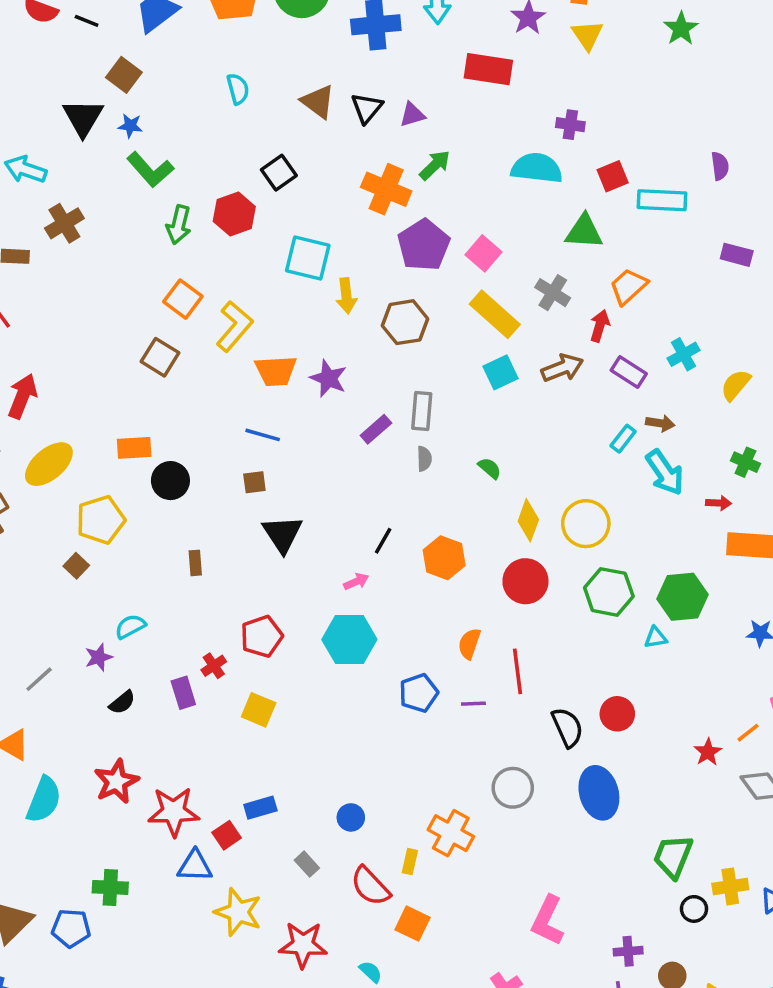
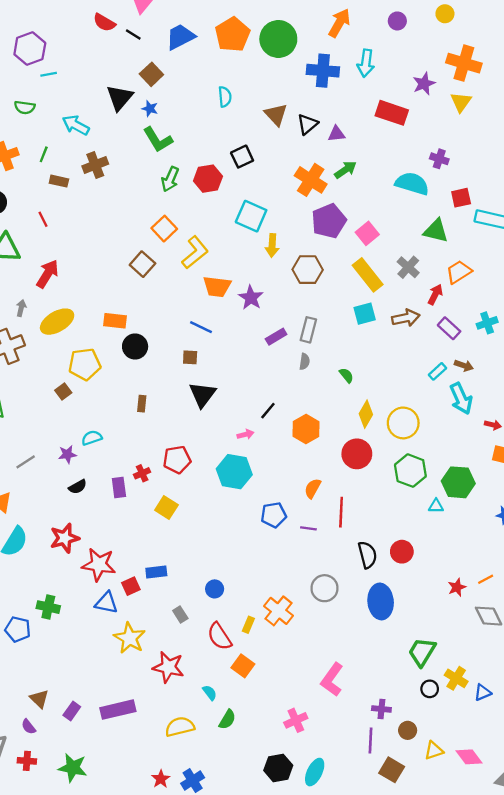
yellow cross: (730, 886) -> (456, 678), turned 30

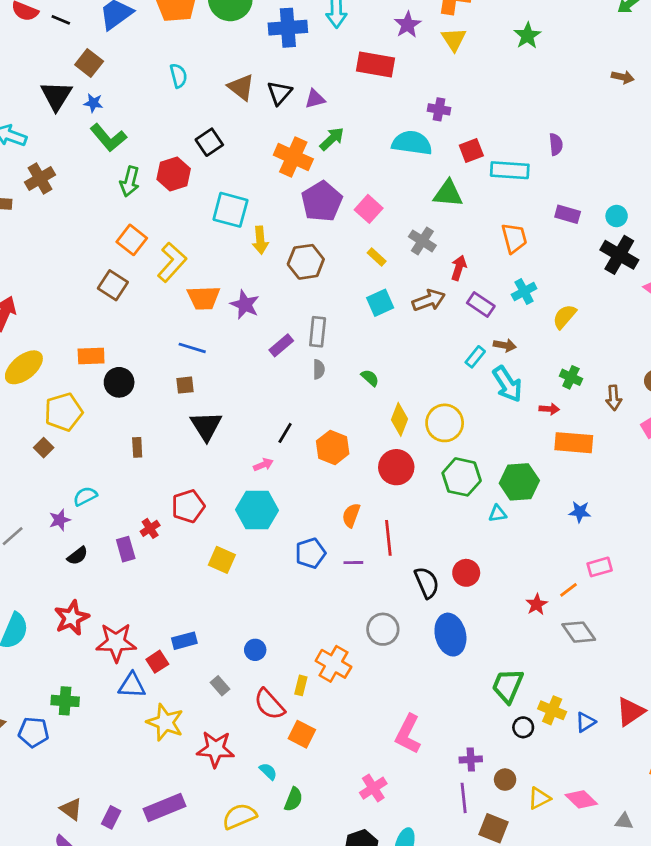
orange trapezoid: (459, 272) -> (514, 238), moved, turned 116
yellow rectangle: (368, 275) -> (377, 257), size x0.5
yellow square: (166, 507) -> (222, 560), moved

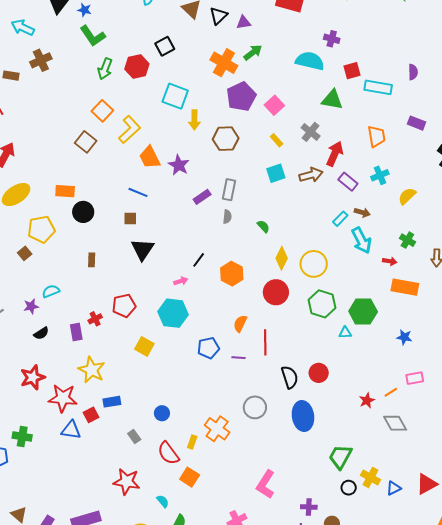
red arrow: (459, 268) -> (335, 154), size x1.4
orange trapezoid: (204, 298) -> (150, 157), turned 60
yellow star: (165, 722) -> (92, 370), moved

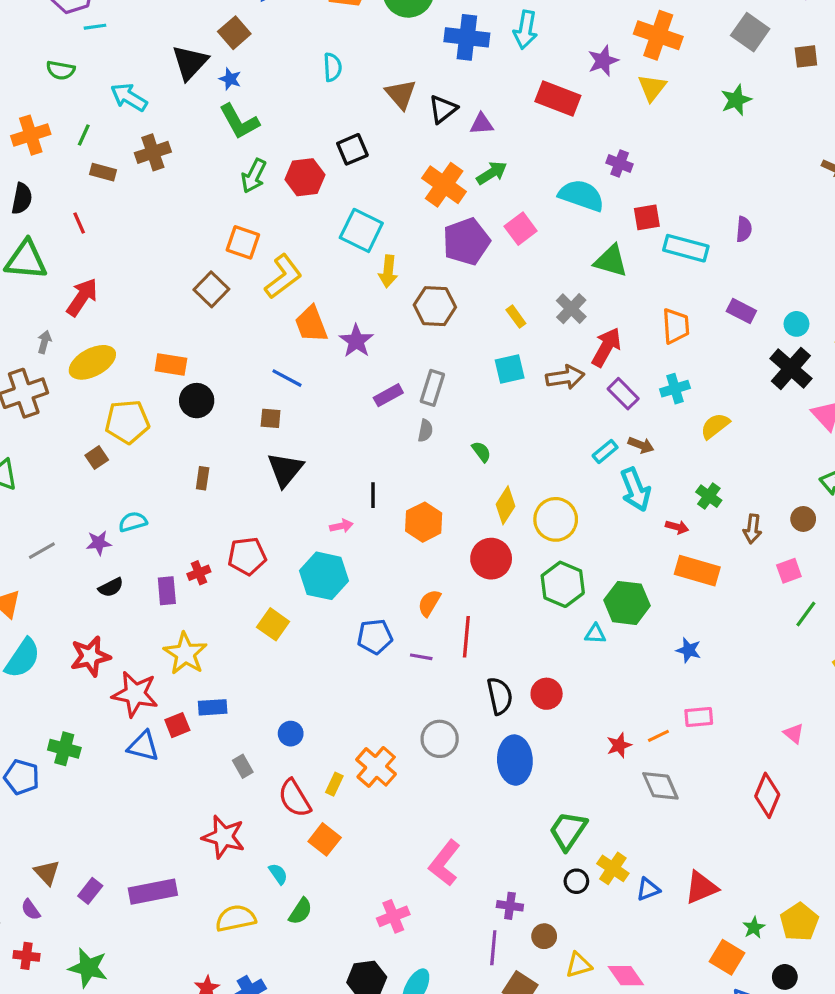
pink square: (274, 105) -> (521, 229), moved
orange square: (102, 111) -> (243, 242), turned -30
black line: (199, 260) -> (373, 495), turned -42

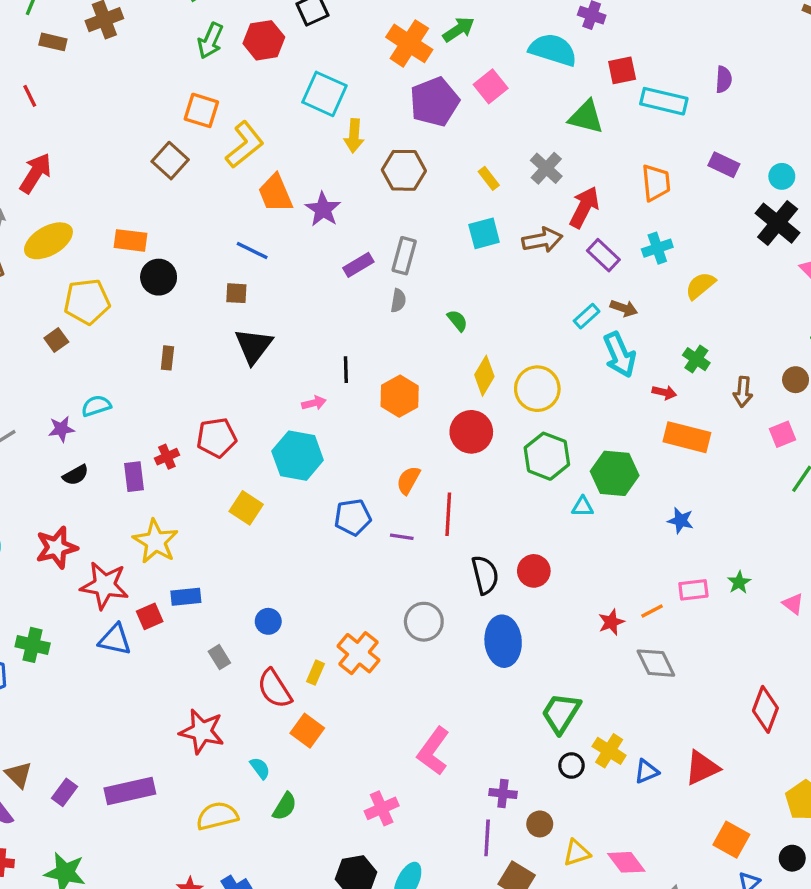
red diamond: (767, 795) -> (765, 709), moved
green star: (754, 928) -> (739, 582), moved

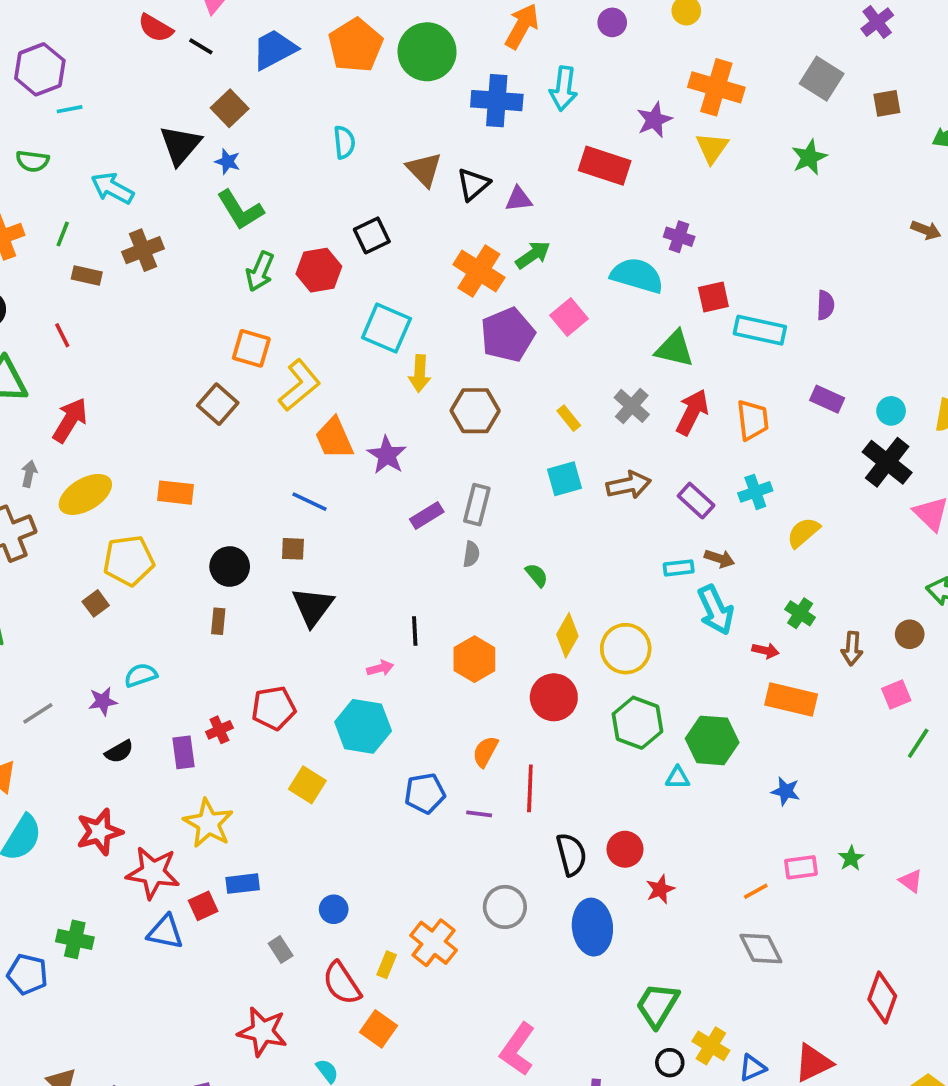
red arrow: (584, 207) -> (692, 412), moved
black circle: (159, 277) -> (230, 566), moved
cyan rectangle: (587, 316) -> (679, 568), turned 36
red star: (611, 622) -> (660, 889), moved

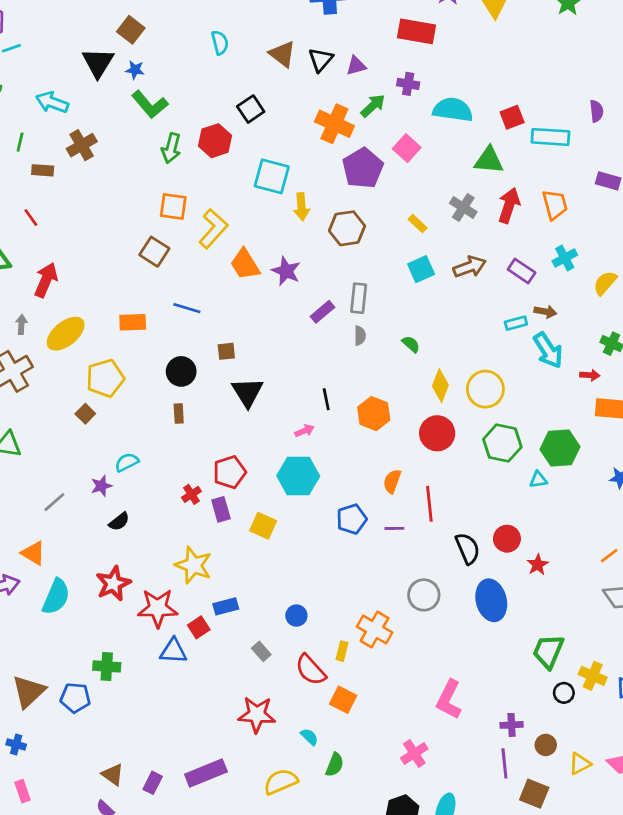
purple cross: (679, 237) -> (408, 84), moved
blue line: (310, 502) -> (187, 308), moved
purple rectangle: (184, 752) -> (221, 509), moved

